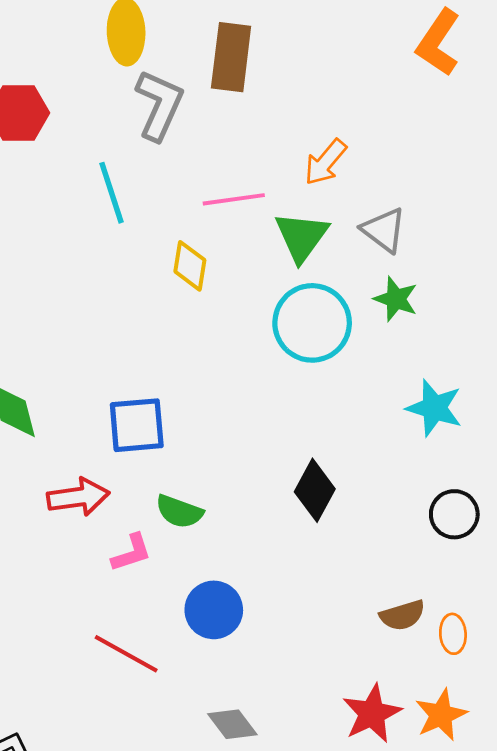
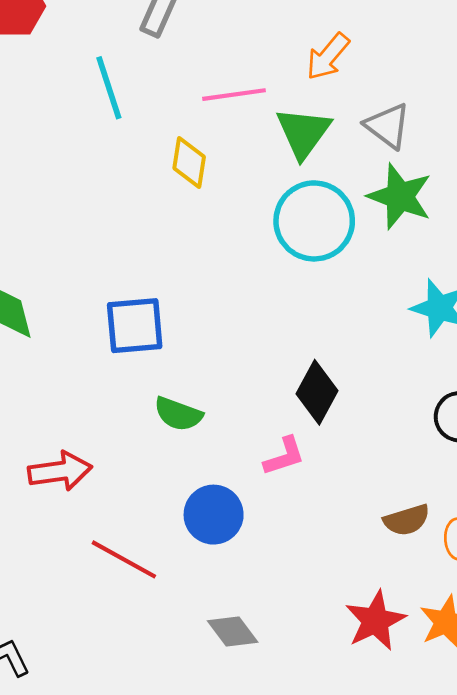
green star: (396, 299) -> (400, 196), size x1.4
red arrow: (78, 497) -> (60, 471), moved
pink L-shape: (131, 553) -> (284, 456), moved

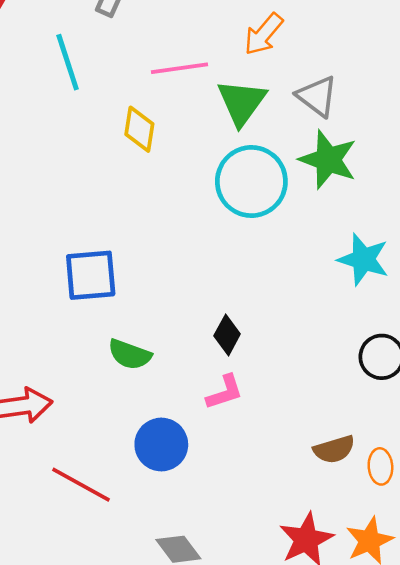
black diamond: (317, 392) -> (227, 335), moved, size x0.7

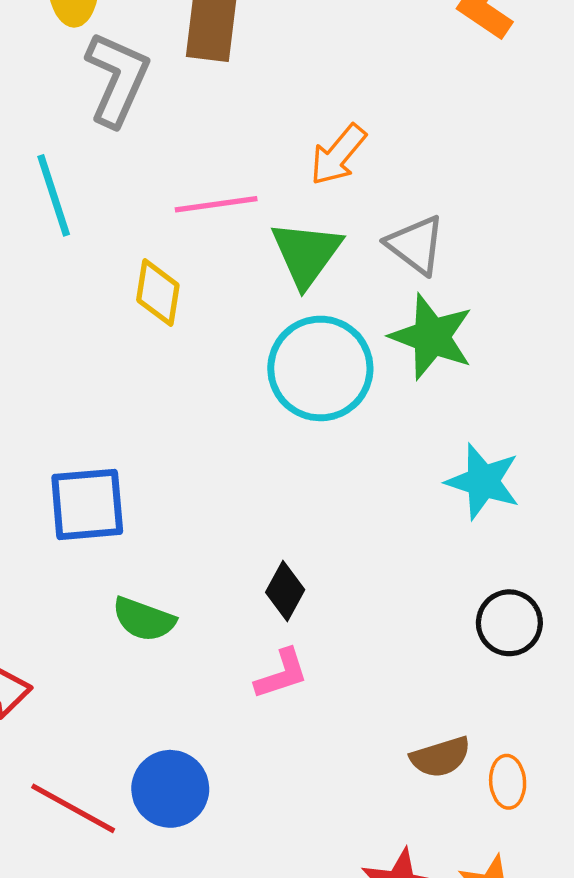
blue circle: (161, 445) -> (170, 789), moved

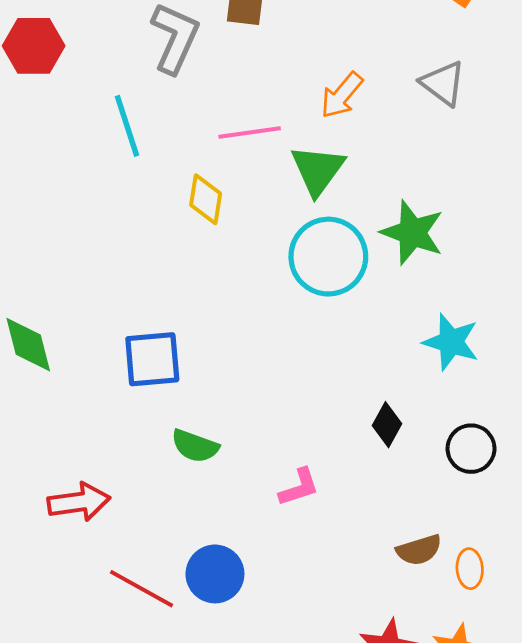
gray triangle: (416, 245) -> (443, 83), moved
black diamond: (285, 591) -> (387, 425), moved

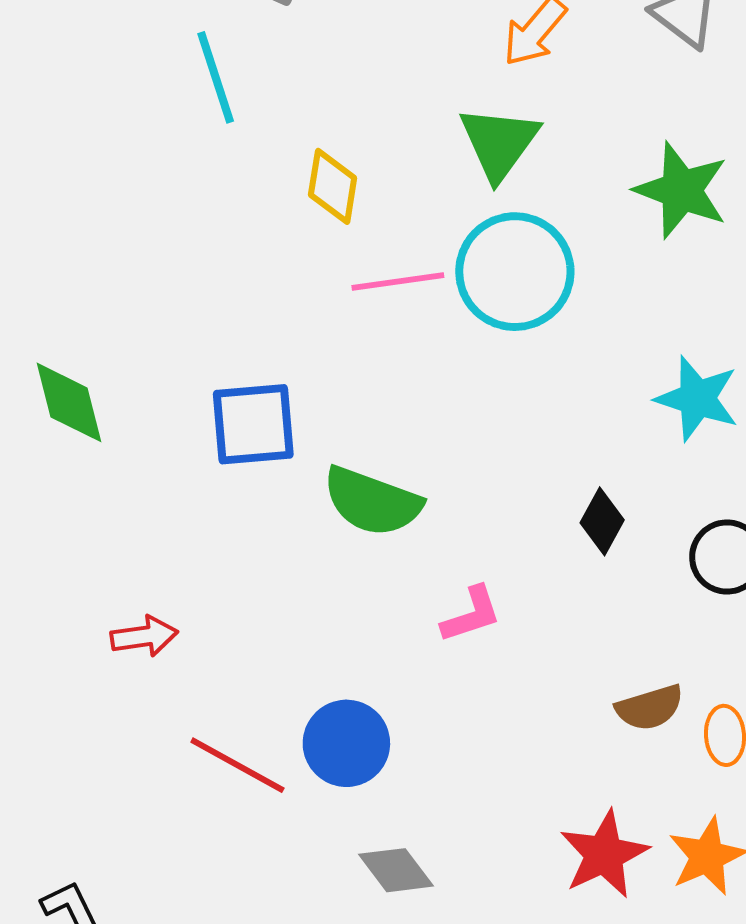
pink line: (250, 133) -> (398, 282), moved
green star: (412, 233) -> (681, 190), moved
green semicircle: (195, 446) -> (372, 502), moved, size x1.4
red arrow: (79, 502) -> (144, 636), size x0.7

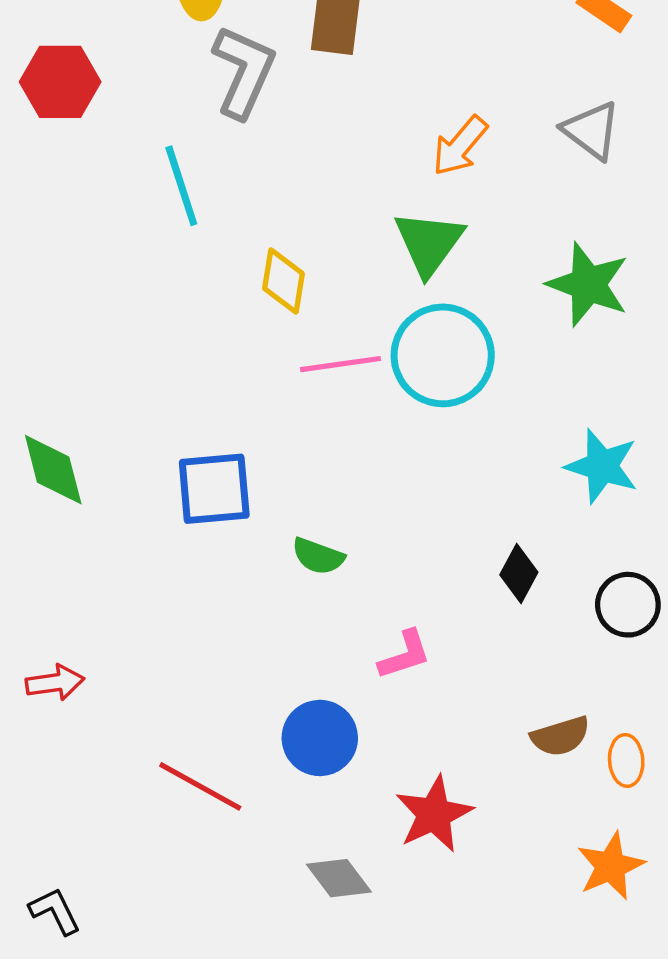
green semicircle: (372, 502) -> (318, 556), size x0.6
red arrow: (144, 636) -> (55, 683), moved
blue circle: (346, 743) -> (320, 738), moved
red star: (604, 854) -> (434, 814), moved

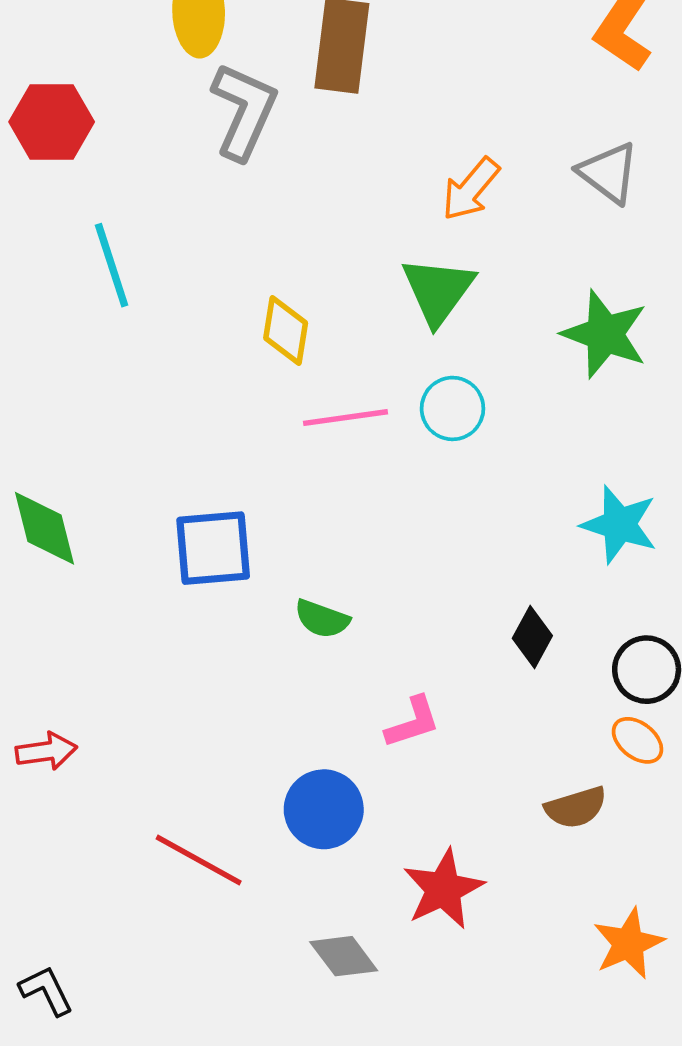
cyan line: (181, 186) -> (112, 265), moved
cyan circle: (443, 355) -> (452, 408), size x0.6
orange ellipse: (626, 760) -> (637, 740), moved, turned -48

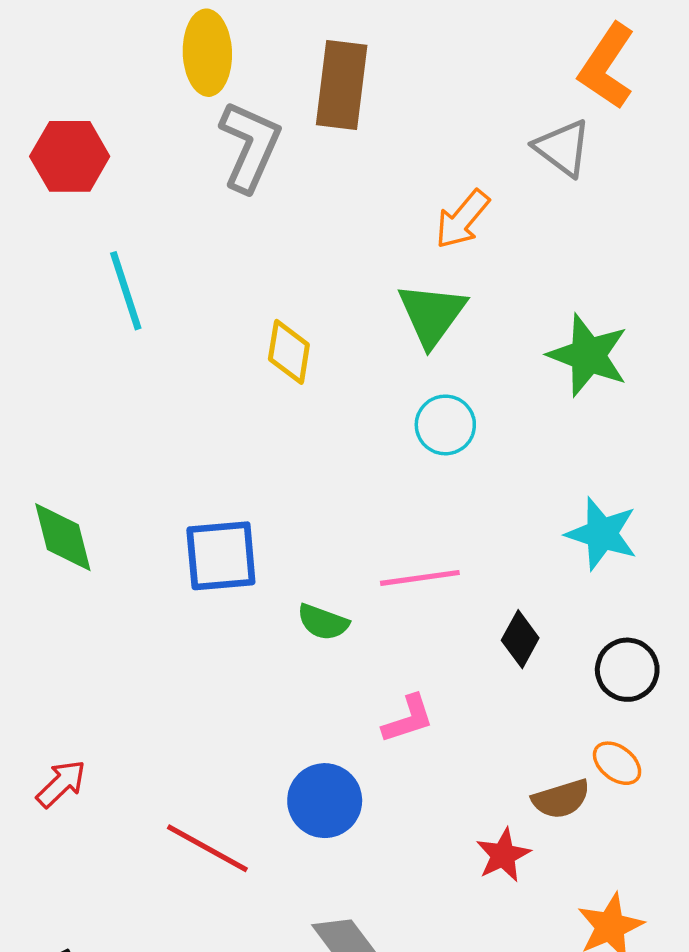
gray triangle: (608, 173) -> (563, 148), moved
pink line: (345, 418) -> (420, 578), moved
orange ellipse: (637, 740) -> (617, 763), moved
red arrow: (46, 751) -> (61, 784), moved, turned -36
red star: (443, 889) -> (503, 855), moved, size x0.7

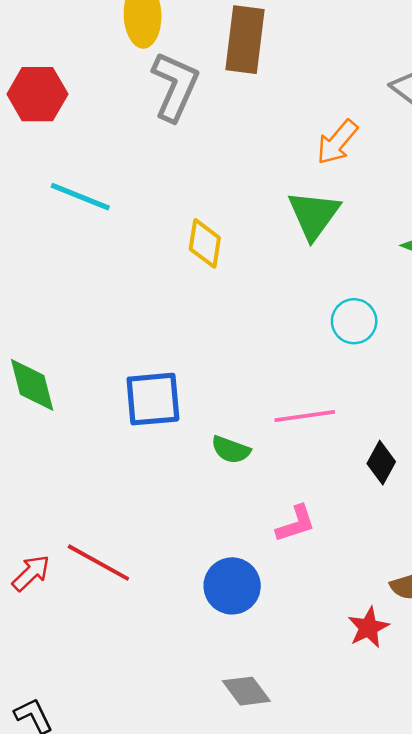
cyan line: (126, 291) -> (80, 197), turned -50
cyan circle: (445, 425) -> (354, 321), moved
red line: (207, 848) -> (98, 563), moved

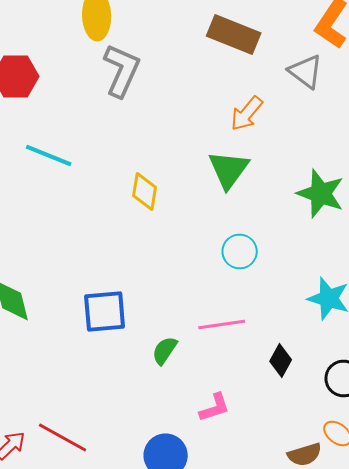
brown rectangle: (245, 40) -> (234, 34), moved, turned -75
cyan circle: (354, 321) -> (240, 252), moved
green semicircle: (231, 450) -> (165, 350), turned 104

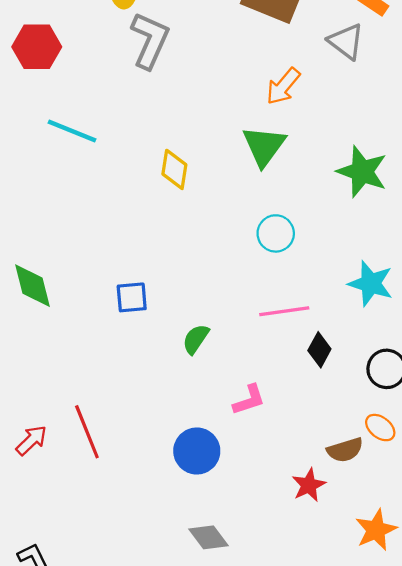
blue square: (105, 312) -> (132, 297), size x0.7
pink line: (222, 324) -> (284, 311), moved
red line: (63, 438) -> (87, 432), turned 39

